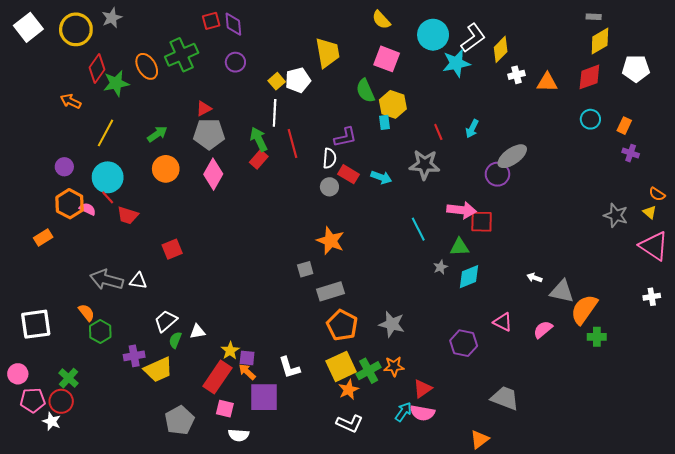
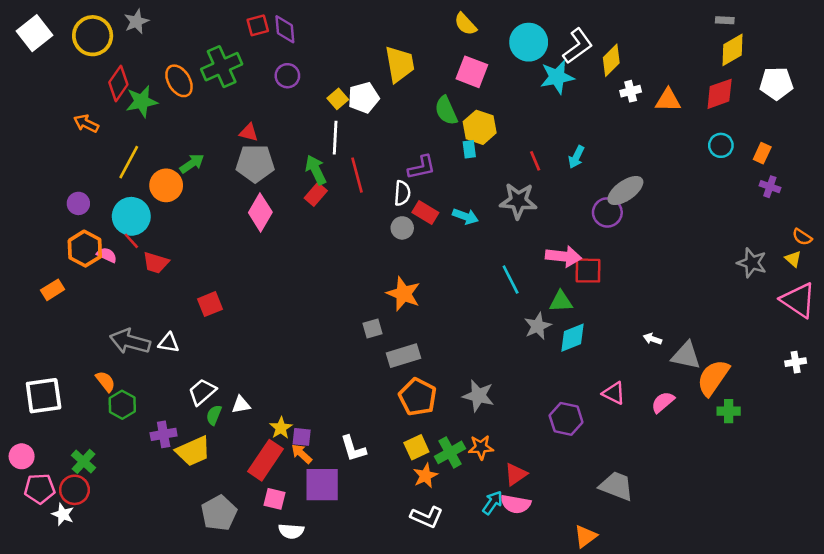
red triangle: (204, 109) -> (249, 132), turned 42
orange circle: (166, 169) -> (166, 185), moved
gray star: (440, 267) -> (538, 326), size x1.5
yellow square: (341, 366) -> (416, 447), size x0.7

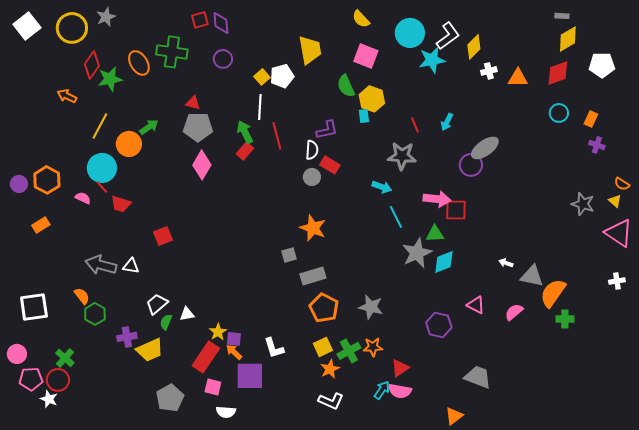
green cross: (222, 67) -> (172, 52), turned 32
purple circle: (78, 203) -> (19, 184), moved
cyan arrow: (465, 216) -> (382, 187), moved
orange hexagon: (85, 249) -> (47, 180), moved
gray star: (538, 326) -> (417, 253), size x1.4

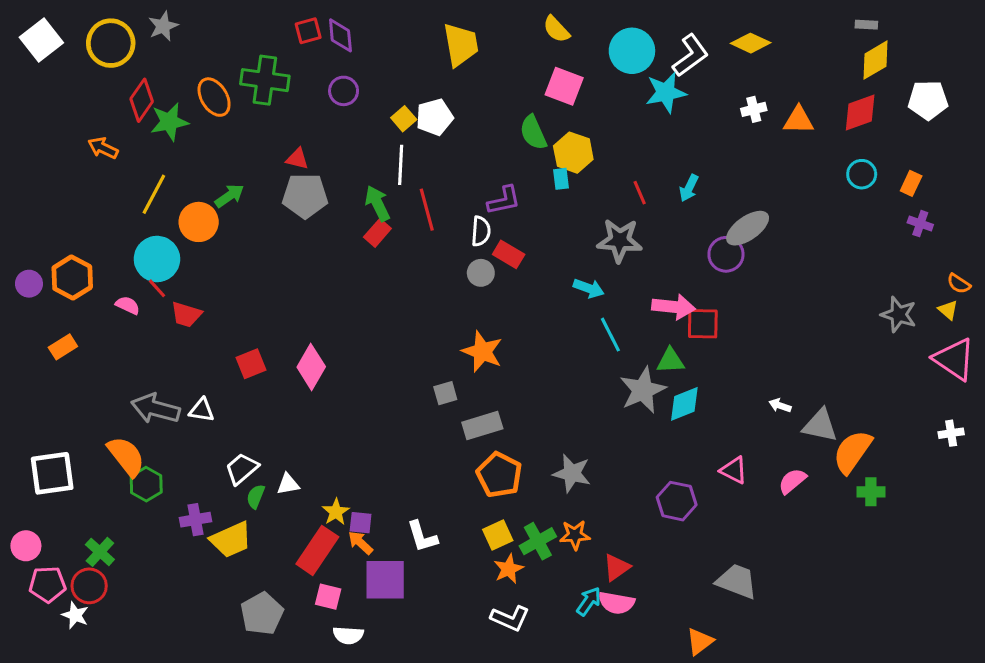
yellow diamond: (474, 47) -> (751, 43), moved, turned 70
yellow trapezoid: (310, 50) -> (461, 45), moved
pink diamond: (202, 165) -> (311, 367), moved
orange semicircle: (82, 296) -> (126, 456), size x1.6

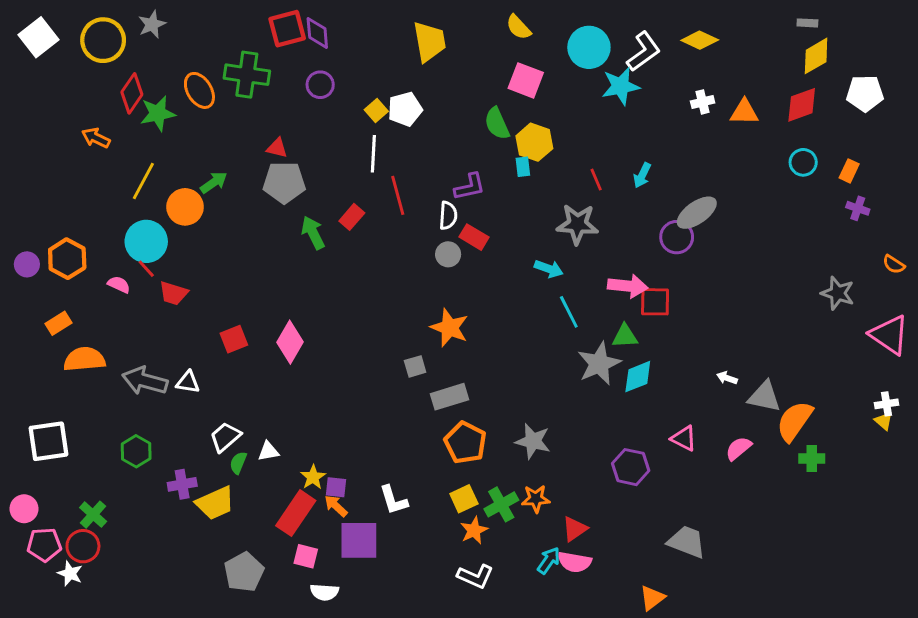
red square: (308, 31) -> (287, 29), size x1.5
green arrow: (377, 203) -> (313, 233), moved
yellow triangle: (948, 310) -> (884, 421), moved
orange semicircle: (126, 456) -> (84, 359), moved, turned -57

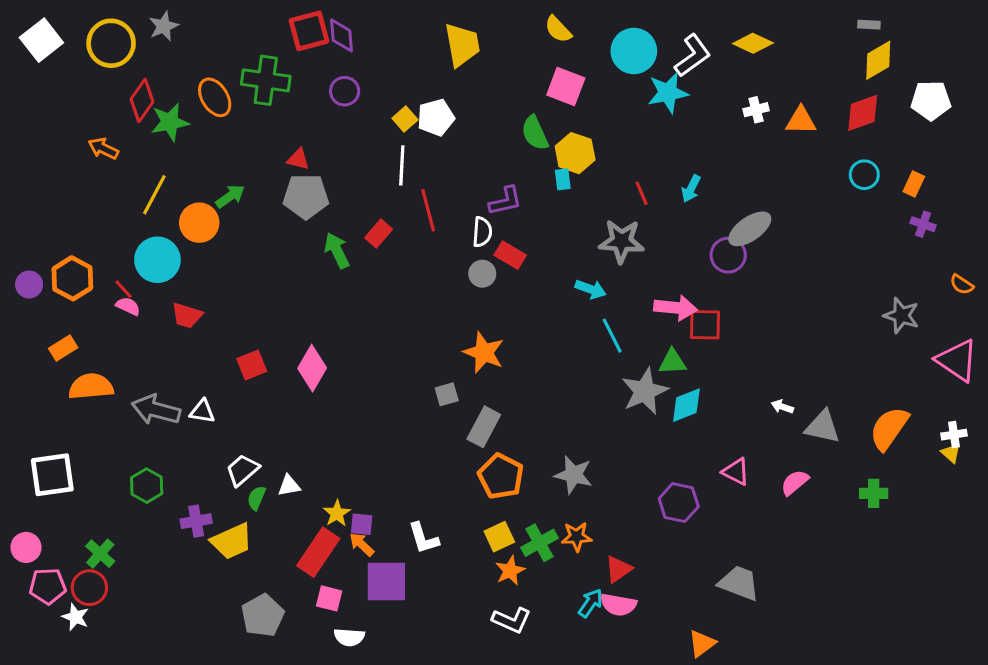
red line: (146, 269) -> (123, 289), moved
gray rectangle: (450, 397) -> (484, 427), turned -45
orange semicircle: (795, 421) -> (889, 428), moved

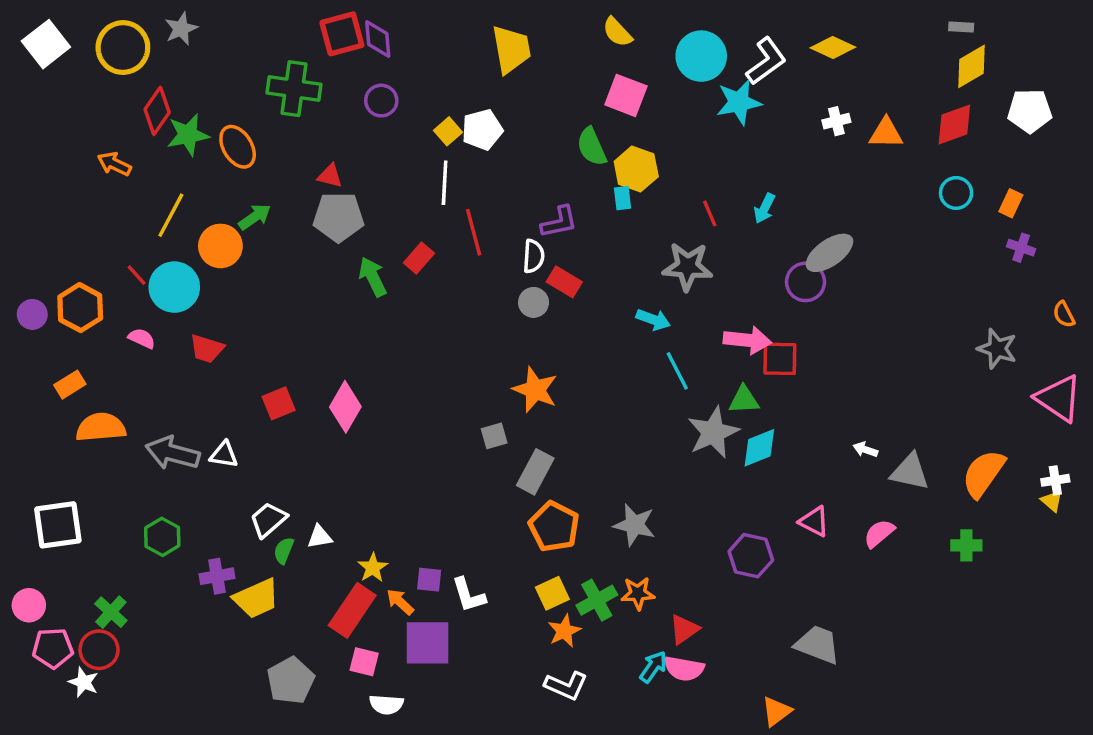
orange ellipse: (215, 97) -> (238, 147), moved
orange semicircle: (962, 285) -> (1064, 314), turned 30
red line: (123, 289) -> (137, 275), moved
purple square: (362, 524) -> (429, 580), moved

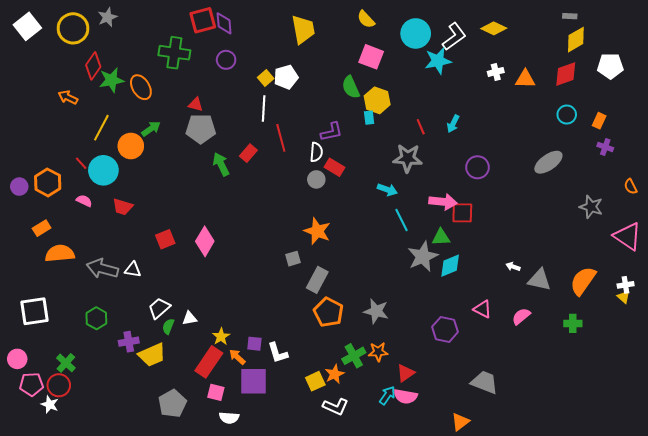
gray ellipse: (829, 253) -> (548, 162), moved
yellow square: (552, 593) -> (315, 381), moved

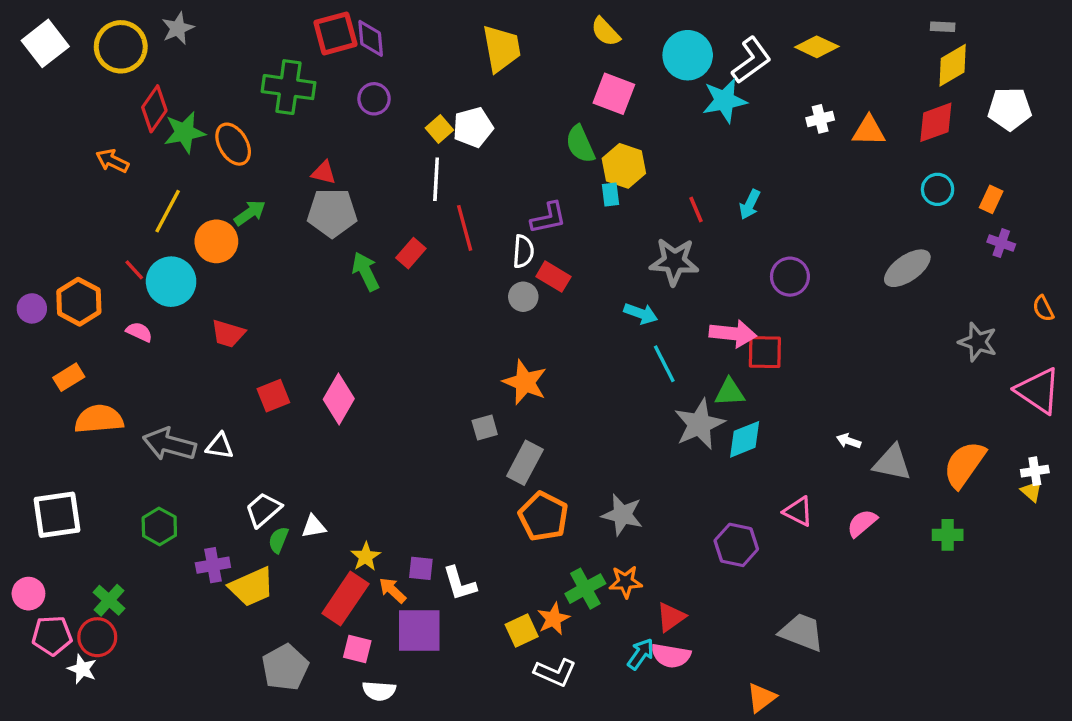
red trapezoid: (123, 207) -> (228, 334), moved

